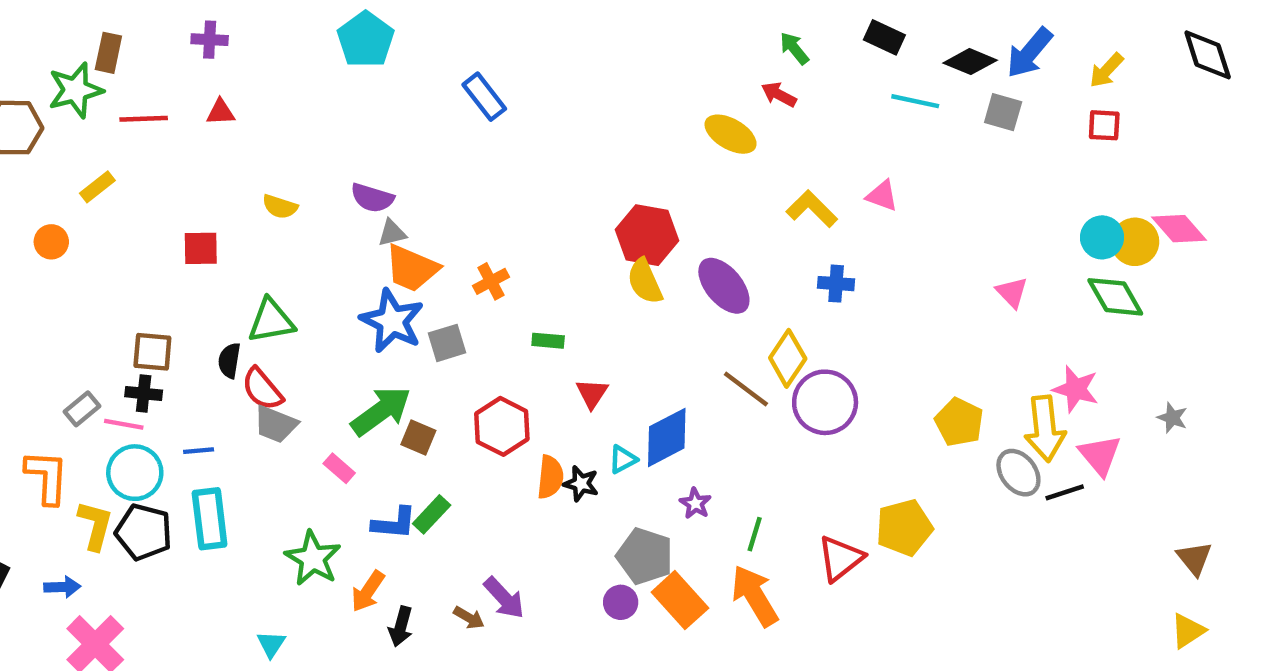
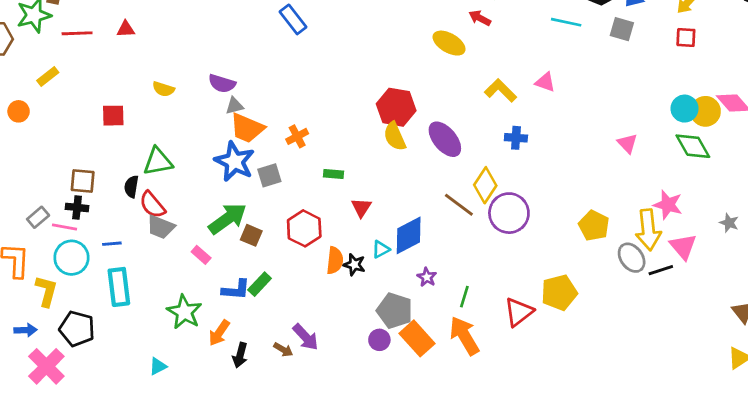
black pentagon: (144, 532) -> (77, 329), moved
cyan triangle: (271, 644) -> (158, 366), turned 30

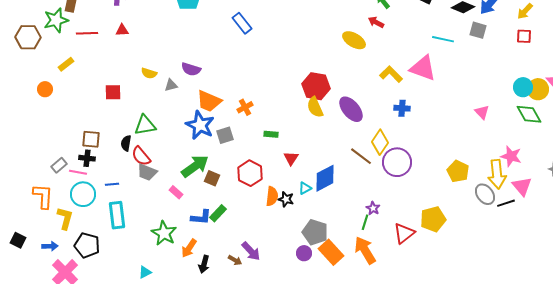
cyan line: (566, 22) -> (443, 39), moved
pink triangle: (545, 82) -> (423, 68), size x1.8
gray triangle: (234, 106) -> (171, 85), moved
purple star: (427, 277) -> (373, 208), moved

